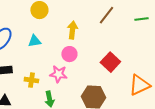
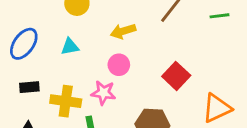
yellow arrow: (72, 30) -> (123, 31), turned -114
yellow cross: (31, 80) -> (66, 101), size x1.5

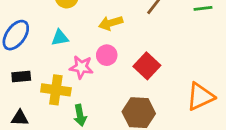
red square: (176, 76) -> (147, 66), moved
pink star: (103, 93) -> (81, 67), moved

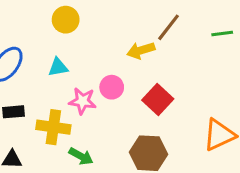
yellow arrow: (111, 23) -> (141, 50), moved
green arrow: (80, 115) -> (81, 156), turned -50

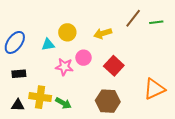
yellow circle: (66, 20) -> (67, 32), moved
brown line: (168, 27) -> (133, 18), moved
yellow cross: (53, 127) -> (40, 97), moved

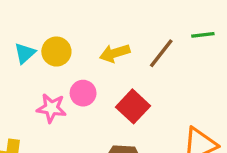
brown line: (133, 18) -> (161, 53), moved
cyan triangle: (48, 44) -> (25, 53), moved, turned -32

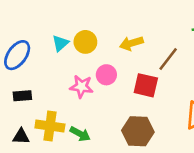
brown line: (161, 53) -> (168, 59), moved
red square: (133, 106) -> (146, 85), turned -30

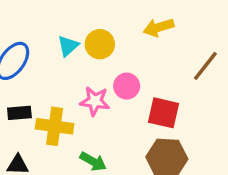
yellow arrow: (131, 43) -> (158, 27), moved
red square: (146, 85) -> (163, 113), moved
yellow cross: (50, 126) -> (55, 126), moved

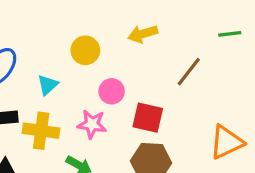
cyan triangle: (68, 46) -> (48, 85), moved
pink star: (95, 101) -> (92, 124), moved

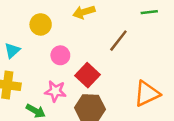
red square: (148, 118) -> (88, 75), turned 30
pink star: (92, 124) -> (55, 91), moved

